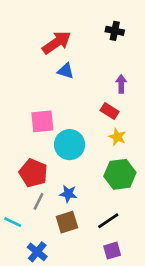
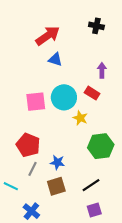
yellow star: (117, 137) -> (80, 118), moved
cyan circle: (70, 145) -> (64, 97), moved

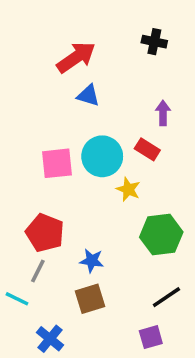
gray line: (33, 169) -> (38, 271), moved
black line: (91, 185) -> (166, 297), moved

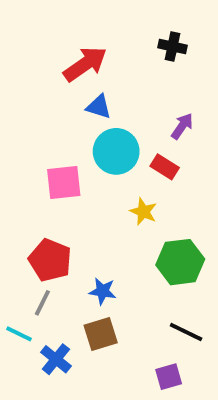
purple arrow: (163, 113) -> (182, 126), turned 35
cyan circle: (102, 156) -> (116, 151), moved
black line: (166, 297) -> (186, 332), turned 60
blue cross: (50, 339) -> (56, 359), moved

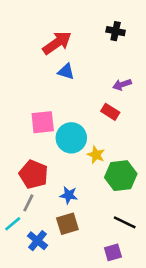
purple arrow: (182, 126) -> (122, 84), turned -144
cyan circle: (116, 151) -> (71, 138), moved
yellow star: (143, 212) -> (96, 155), moved
cyan line: (19, 334) -> (13, 224), turned -66

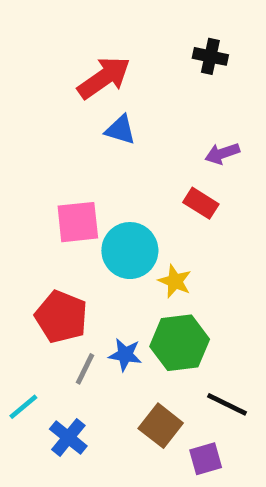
green hexagon: (121, 176) -> (180, 343), moved
gray line: (28, 203) -> (85, 369), moved
brown square: (67, 224) -> (161, 426), moved, turned -35

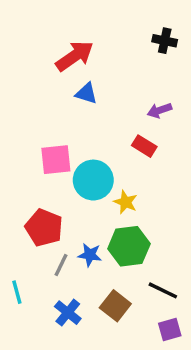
black cross: (210, 56) -> (165, 41), moved
cyan line: (23, 407) -> (17, 292), turned -65
blue cross: (68, 438) -> (68, 313), moved
purple square: (206, 459) -> (170, 330), moved

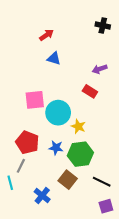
red arrow: (75, 56) -> (46, 35), size x0.6
blue star: (90, 255) -> (56, 148), moved
gray line: (61, 265) -> (21, 166), moved
brown square: (115, 306) -> (68, 180), moved

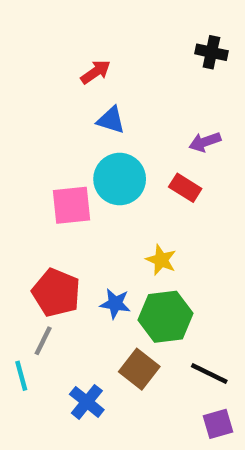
cyan circle: (58, 113) -> (120, 179), moved

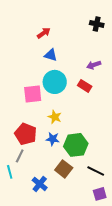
yellow star: (161, 260) -> (55, 117), moved

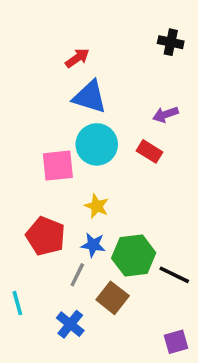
blue triangle: (51, 55) -> (90, 97), size x1.5
gray line: (20, 156) -> (77, 275), moved
black line: (96, 171) -> (174, 275), moved

